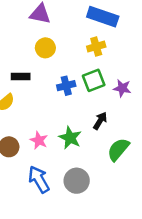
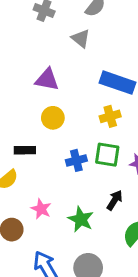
green square: (94, 80) -> (107, 155), turned 30
pink star: (39, 140) -> (41, 209), moved

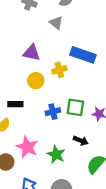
yellow cross: (110, 116) -> (59, 70), moved
black arrow: (115, 200) -> (81, 141), turned 80
pink star: (41, 209) -> (27, 147), size x1.5

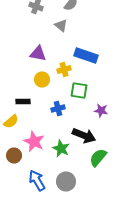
green square: (75, 107) -> (79, 90), moved
black arrow: (81, 141) -> (84, 136), size x1.6

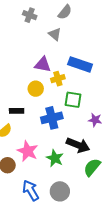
purple triangle: (38, 54) -> (43, 64), moved
blue cross: (58, 108) -> (52, 118), size x1.5

